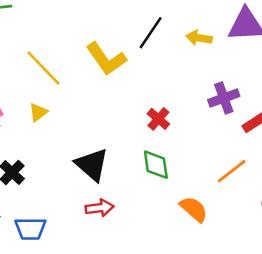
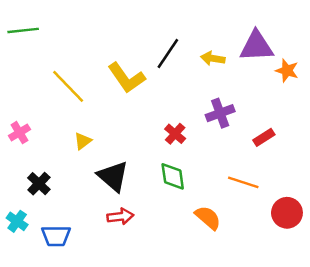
purple cross: (224, 98) -> (220, 113), moved
yellow triangle: (38, 112) -> (83, 141), moved
orange line: (232, 171) -> (243, 182), turned 56

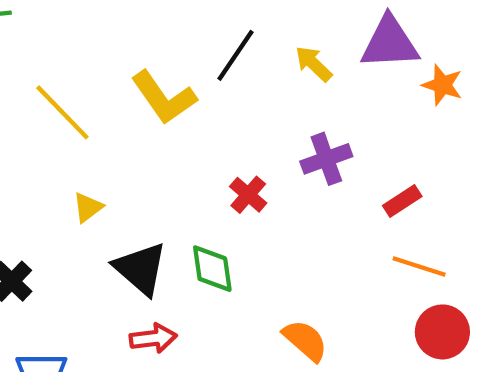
yellow arrow: (213, 58) -> (314, 64), turned 35
green diamond: (173, 176) -> (212, 269), moved
orange line: (243, 182) -> (419, 266), moved

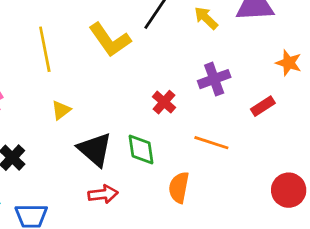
orange star: (442, 85) -> (289, 63), moved
yellow line: (62, 112) -> (45, 49), turned 33
orange line: (419, 266) -> (211, 143), moved
orange semicircle: (305, 340) -> (179, 187), moved, turned -120

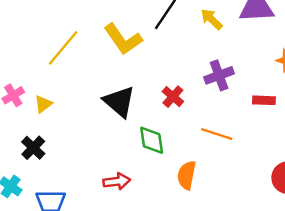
yellow line: (45, 49) -> (63, 48), turned 51
red rectangle: (263, 106) -> (264, 100), turned 35
yellow triangle: (61, 110) -> (43, 104), moved
black triangle: (95, 149) -> (119, 102), moved

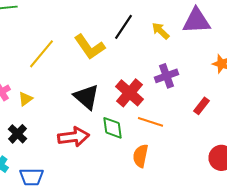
red cross: (173, 97) -> (130, 93), size x1.6
red rectangle: (264, 100) -> (202, 106), moved, turned -54
orange line: (217, 134) -> (150, 122), moved
red arrow: (117, 181) -> (74, 137), moved, size x1.4

